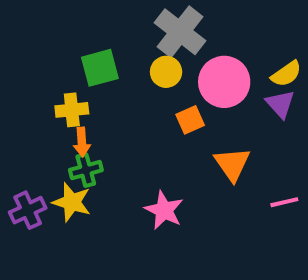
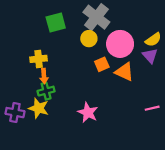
green square: (100, 68) -> (56, 22), moved
orange triangle: (232, 164) -> (124, 72), moved, turned -30
purple cross: (28, 210) -> (15, 113), turned 36

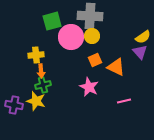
gray cross: (96, 17) -> (90, 16), turned -35
yellow circle: (89, 39) -> (92, 36), moved
pink circle: (120, 44) -> (71, 37), moved
pink line: (152, 108) -> (124, 101), moved
pink star: (88, 113) -> (89, 87), moved

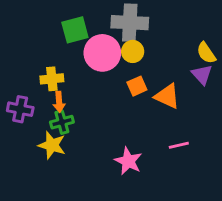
yellow semicircle: (143, 37) -> (206, 53), turned 91
pink star: (89, 87) -> (128, 161), moved
purple cross: (14, 105) -> (20, 109), moved

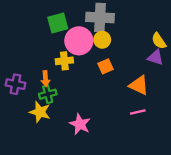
purple triangle: (202, 75) -> (156, 57), turned -30
yellow cross: (52, 79) -> (64, 61), moved
orange triangle: (167, 96) -> (139, 85), moved
pink star: (128, 161) -> (80, 124), moved

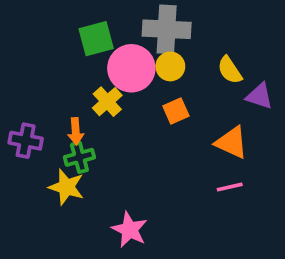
yellow semicircle: (159, 41) -> (230, 70), moved
yellow cross: (64, 61) -> (107, 102), turned -36
pink star: (80, 124) -> (130, 230), moved

